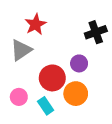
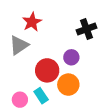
pink circle: (19, 97) -> (20, 100), moved

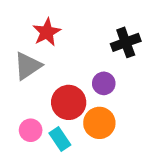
pink circle: (20, 100) -> (31, 130), moved

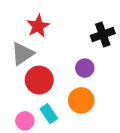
red circle: (69, 102) -> (39, 80), moved
pink circle: (31, 130) -> (25, 121), moved

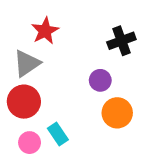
red circle: (39, 80) -> (24, 102), moved
orange circle: (81, 100) -> (117, 113), moved

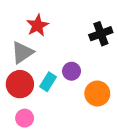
purple circle: (100, 80) -> (72, 71), moved
cyan rectangle: (58, 134) -> (48, 82), moved, turned 66

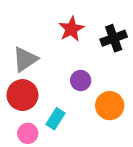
red star: (38, 25) -> (71, 29), moved
cyan rectangle: (48, 82) -> (55, 119), moved

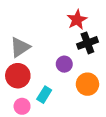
red star: (71, 29) -> (77, 20), moved
black cross: (114, 38) -> (87, 43), moved

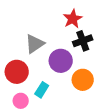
gray triangle: (20, 47) -> (35, 44), moved
purple circle: (64, 64) -> (61, 61), size x1.5

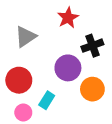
red star: (73, 19) -> (68, 18), moved
gray triangle: (35, 44) -> (26, 37), moved

